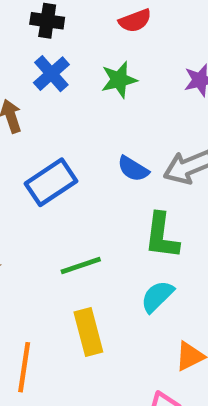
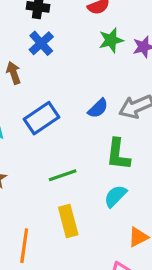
green star: (119, 80) -> (111, 40), moved
blue semicircle: (133, 169) -> (98, 108), turned -75

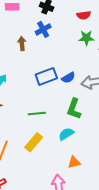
blue rectangle: (41, 118) -> (46, 76), moved
yellow rectangle: (68, 221) -> (34, 142), turned 42

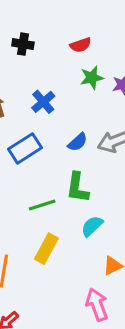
blue cross: (43, 29) -> (43, 102), moved
blue rectangle: (46, 76) -> (25, 148), moved
green L-shape: (74, 109) -> (77, 188), moved

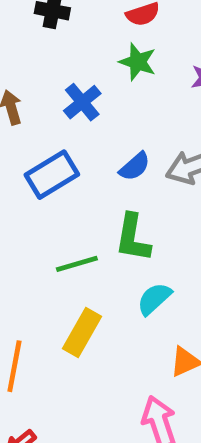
green star: (92, 78) -> (138, 62), moved, turned 30

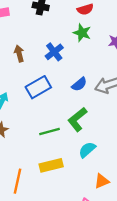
green L-shape: (133, 238) -> (77, 119), turned 40
yellow rectangle: (82, 333) -> (51, 165), turned 45

